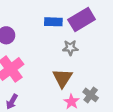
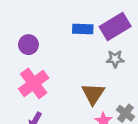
gray star: (70, 48) -> (115, 59), moved

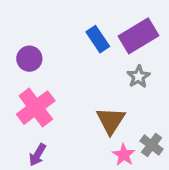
blue rectangle: (83, 29) -> (98, 39), turned 54
gray star: (115, 59) -> (138, 77), turned -30

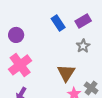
purple rectangle: (138, 36) -> (83, 21), size x0.7

